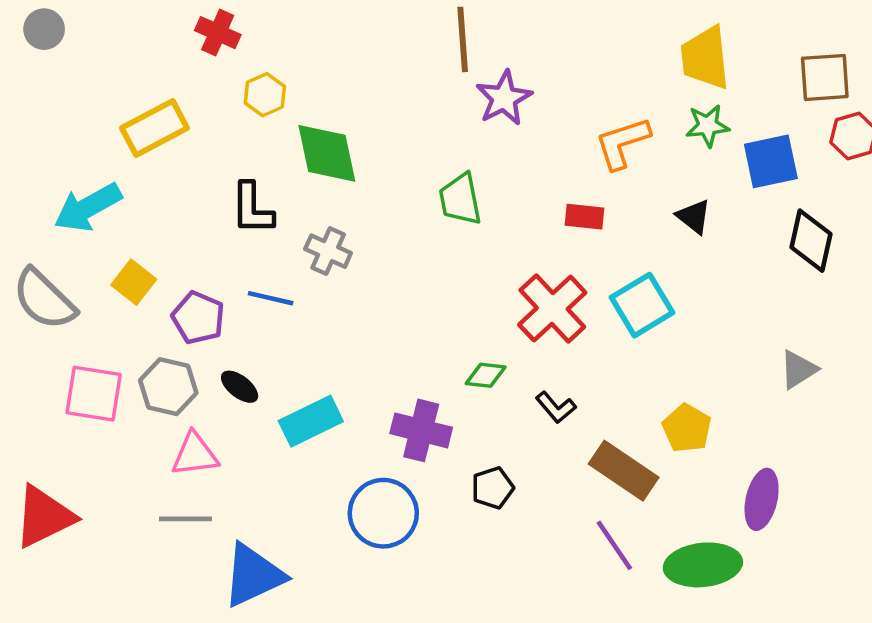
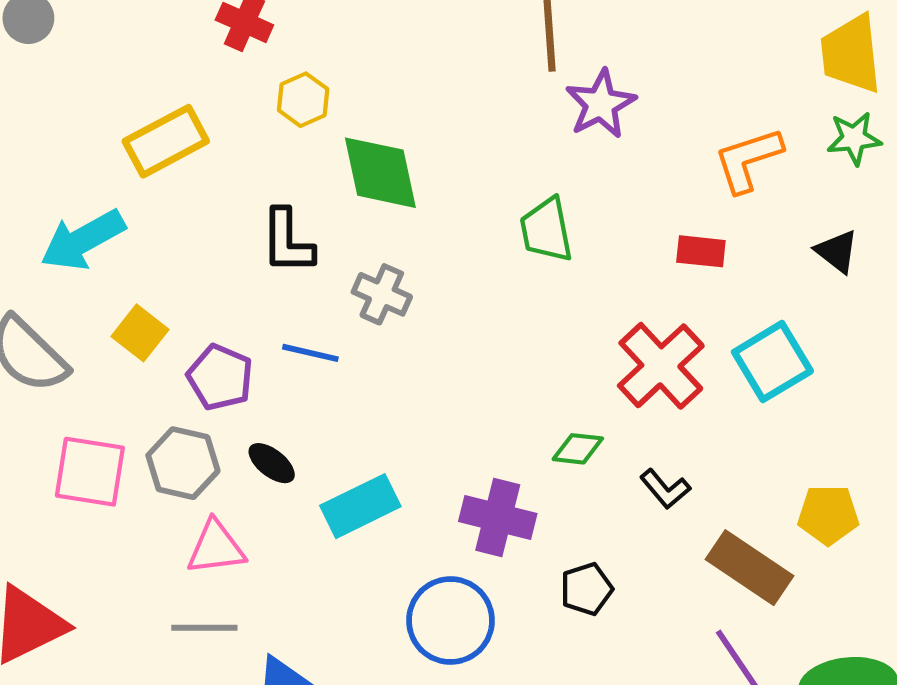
yellow pentagon: (687, 428) -> (828, 515), turned -30

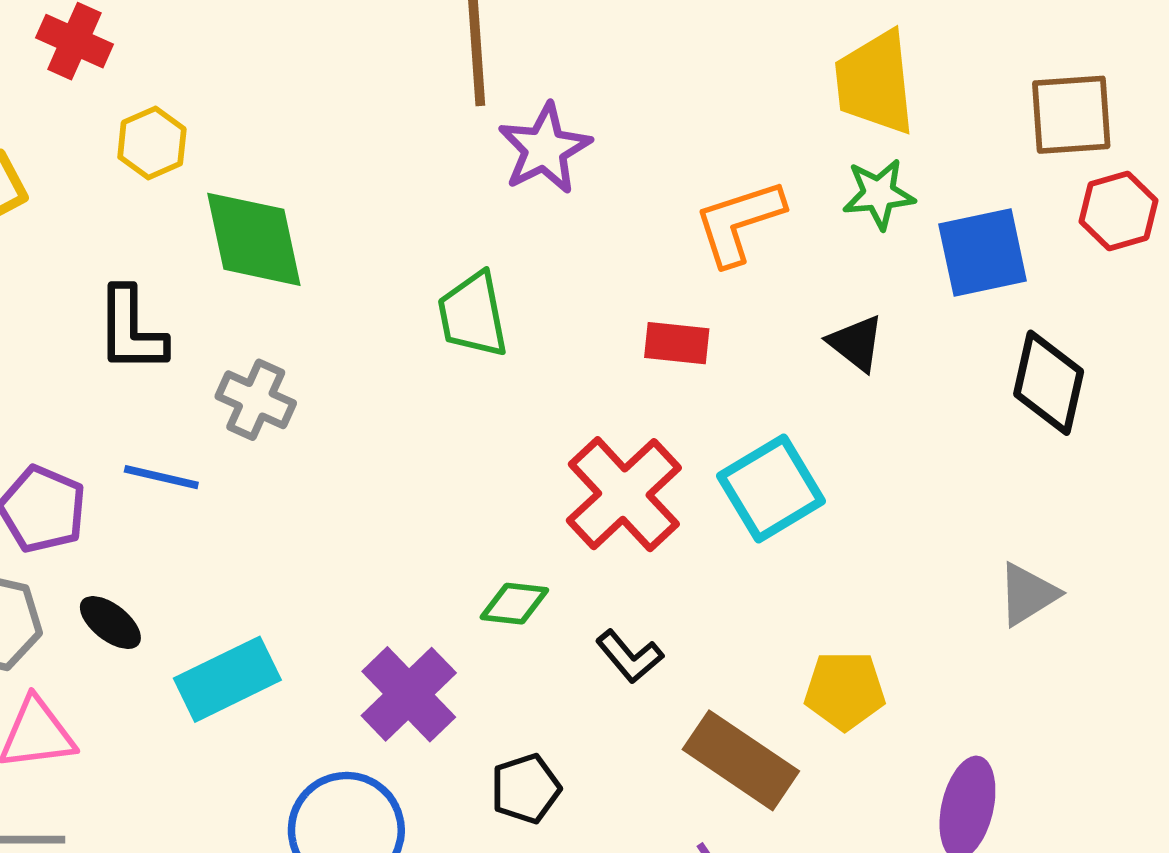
purple cross: (498, 517) -> (409, 694), turned 32

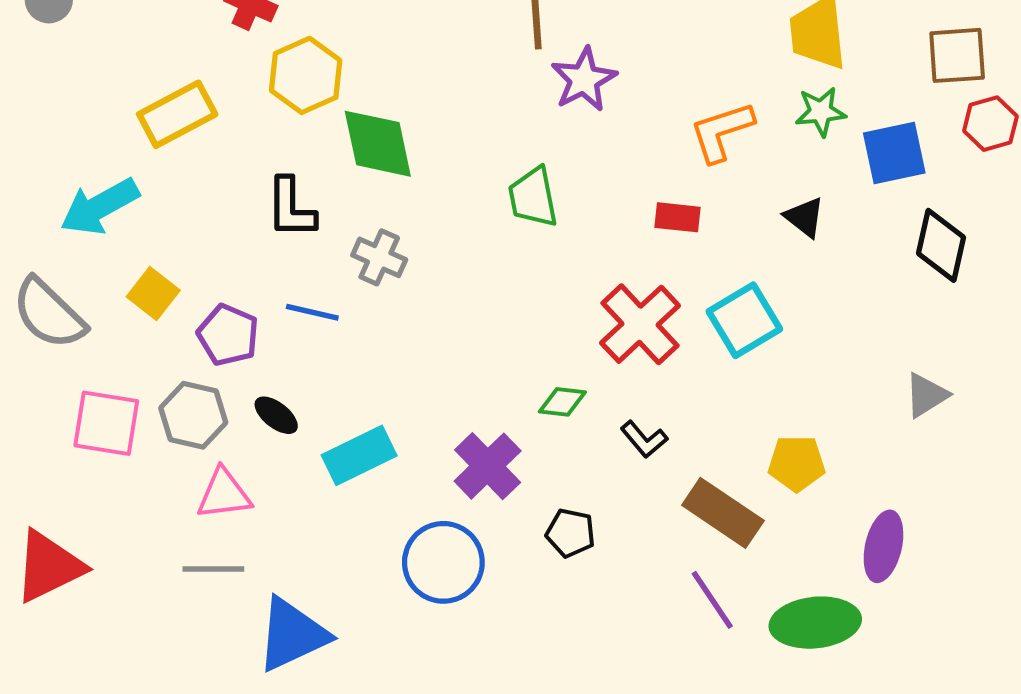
yellow hexagon: (152, 143) -> (306, 75), size x1.5
black pentagon: (526, 789) -> (570, 533), turned 30

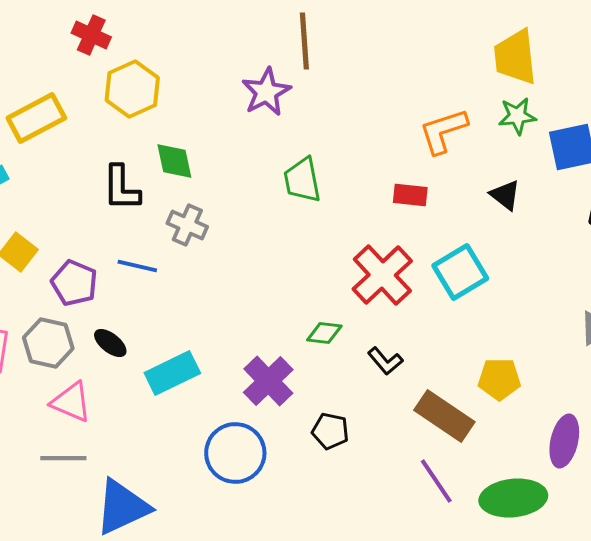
purple star: (584, 79) -> (266, 92), moved
green diamond: (378, 144) -> (174, 161), moved, size x0.7
pink triangle: (224, 494) -> (71, 402), turned 30

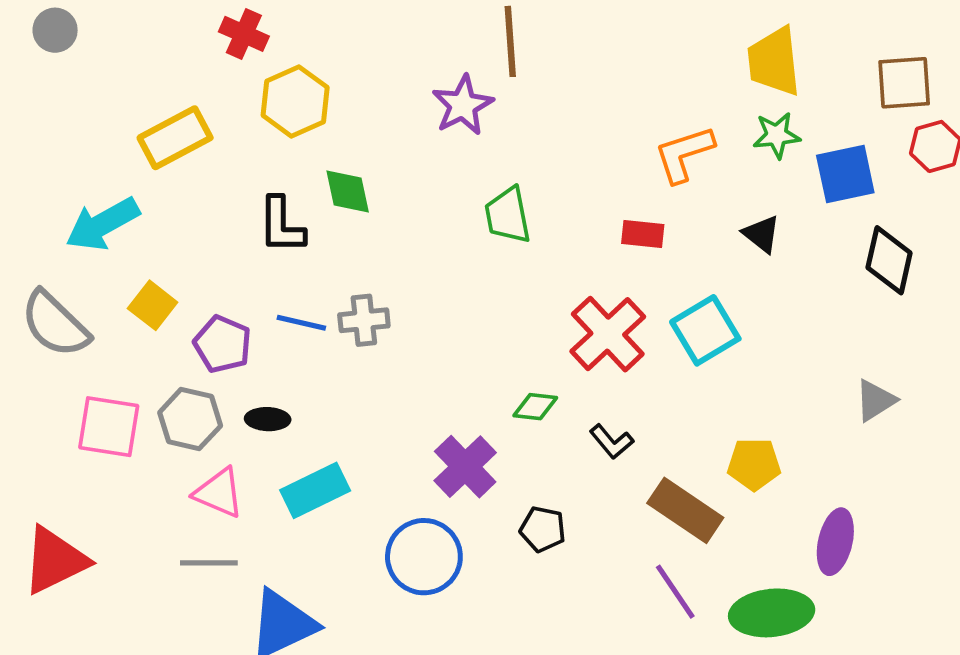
gray cross: (187, 225) -> (364, 320), moved, turned -30
black ellipse: (110, 343) -> (268, 419), turned -36
cyan rectangle: (172, 373) -> (315, 490), moved

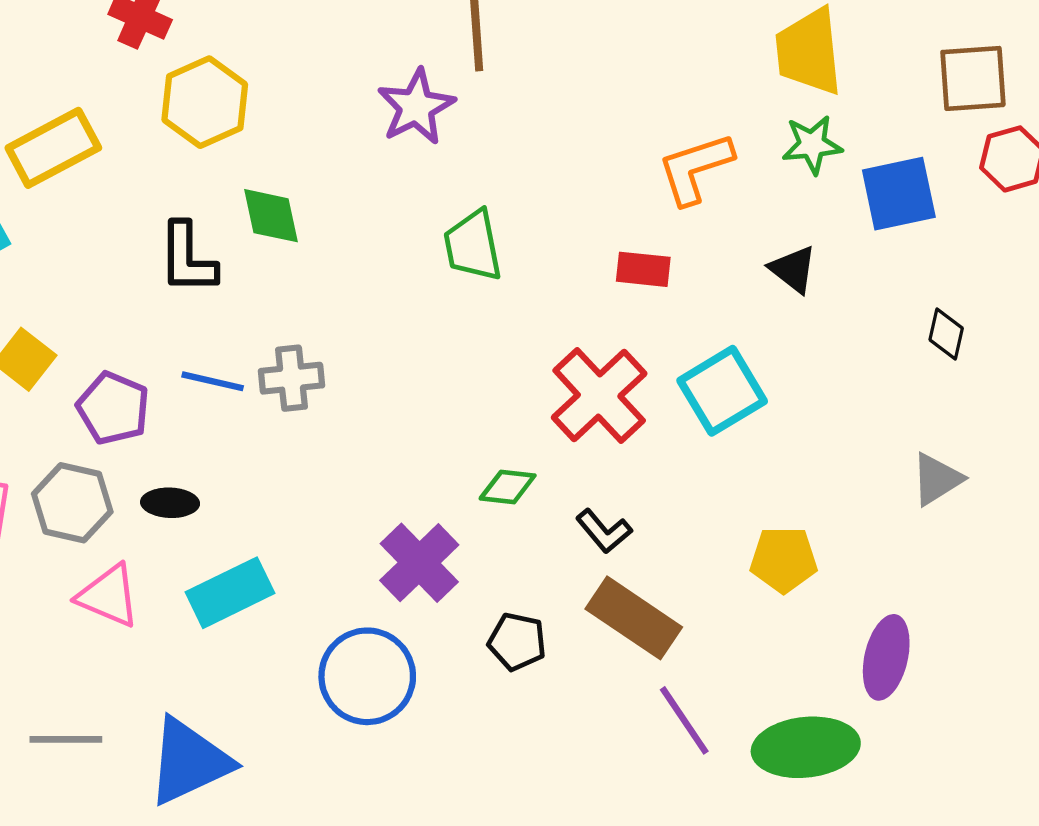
black diamond: (889, 260) -> (946, 334), moved, size x0.6
brown rectangle: (685, 510) -> (634, 618), moved
gray line: (209, 563) -> (66, 739), moved

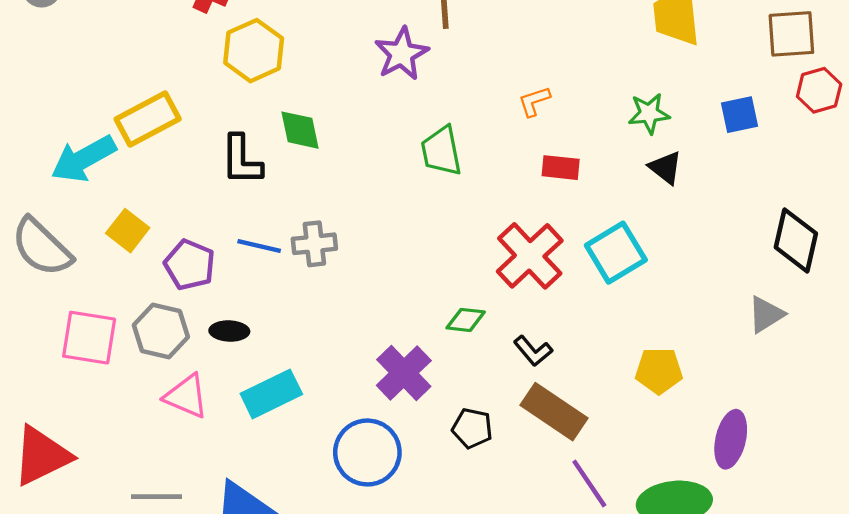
green star: (812, 145) -> (649, 113), moved
yellow rectangle: (53, 148) -> (148, 119), moved
orange L-shape: (695, 168) -> (534, 101), moved, size x0.6
blue square: (899, 194) -> (740, 115), size x0.7
black diamond: (946, 334) -> (796, 240), moved, size x1.8

